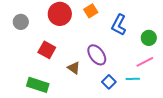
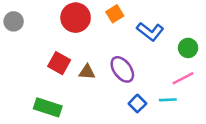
gray circle: (21, 22) -> (14, 21), moved
blue L-shape: (119, 25) -> (150, 32), turned -80
brown triangle: (74, 68) -> (87, 72), moved, turned -32

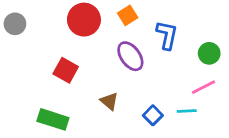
blue L-shape: (150, 32) -> (167, 35), turned -116
purple ellipse: (122, 69) -> (130, 56), moved
brown triangle: (87, 72) -> (109, 101), moved, turned 36

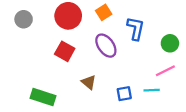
gray circle: (15, 24) -> (24, 19), moved
red square: (66, 70) -> (65, 51), moved
blue square: (153, 115) -> (124, 94), turned 35

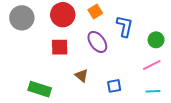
gray circle: (24, 19) -> (22, 18), size x1.5
red square: (65, 51) -> (60, 47), turned -30
cyan line: (152, 90) -> (153, 91), moved

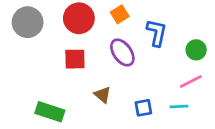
cyan line: (153, 91) -> (179, 106), moved

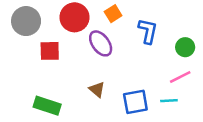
purple ellipse: (122, 52) -> (101, 43), moved
red square: (75, 59) -> (50, 51), moved
blue square: (143, 108) -> (135, 102), size x1.5

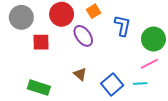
green circle: (185, 47) -> (153, 39), size x1.5
blue square: (135, 102) -> (112, 84), turned -30

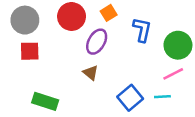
purple ellipse: (83, 36) -> (97, 42), turned 65
red square: (41, 42) -> (30, 51), moved
brown triangle: (80, 74) -> (91, 73), moved

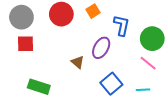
purple ellipse: (97, 42) -> (101, 48), moved
pink line: (173, 74) -> (148, 63), turned 66
cyan line: (162, 97) -> (143, 90), moved

